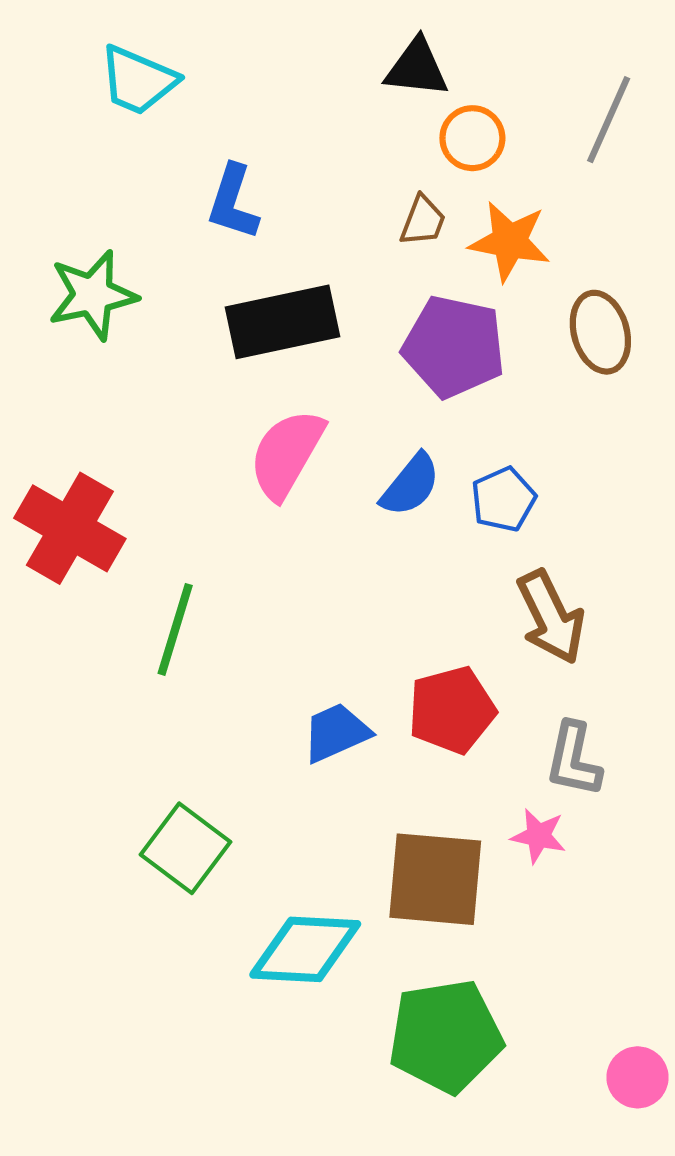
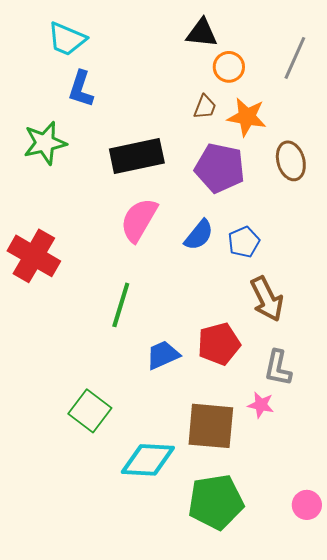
blue L-shape: (233, 202) -> (81, 89), moved
green line: (175, 629) -> (121, 305), moved
pink circle: (638, 1077) -> (307, 505), moved

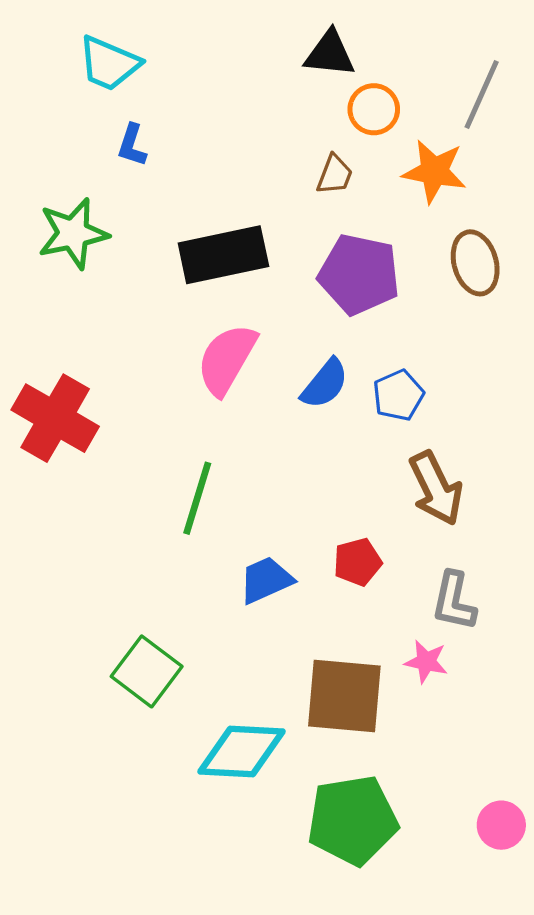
blue L-shape: (81, 89) -> (132, 145), size x0.7
orange star: (247, 117) -> (434, 171), moved
red pentagon: (219, 344) -> (357, 562), size x0.7

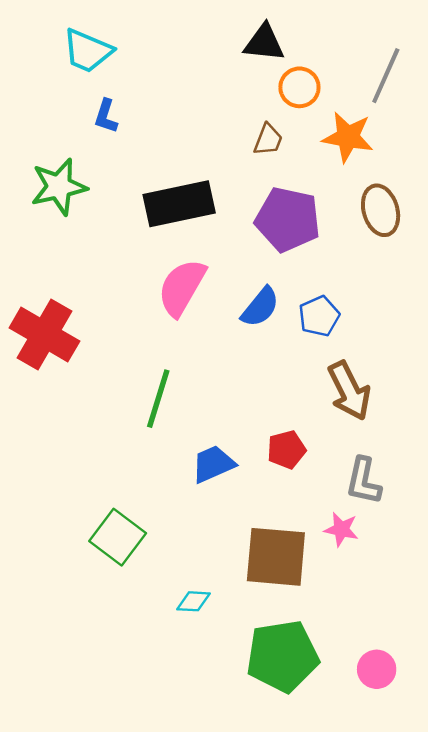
cyan diamond: (241, 752) -> (194, 601), size x0.5
pink circle: (501, 825) -> (377, 669), moved

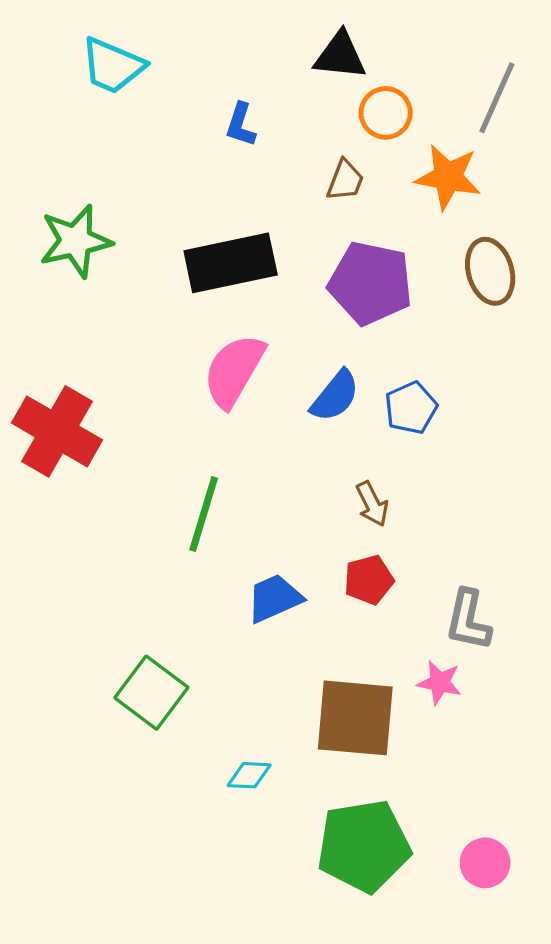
blue L-shape: (106, 116) -> (241, 125), moved
brown arrow: (349, 391) -> (372, 504), moved, size x0.6

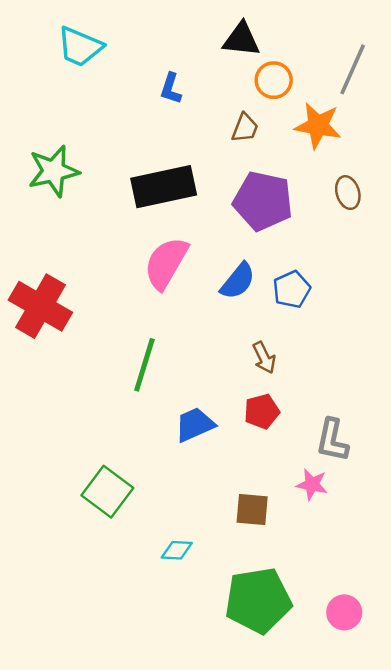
brown ellipse: (490, 271) -> (348, 193), size x0.7
brown square: (355, 718) -> (252, 510), size x0.6

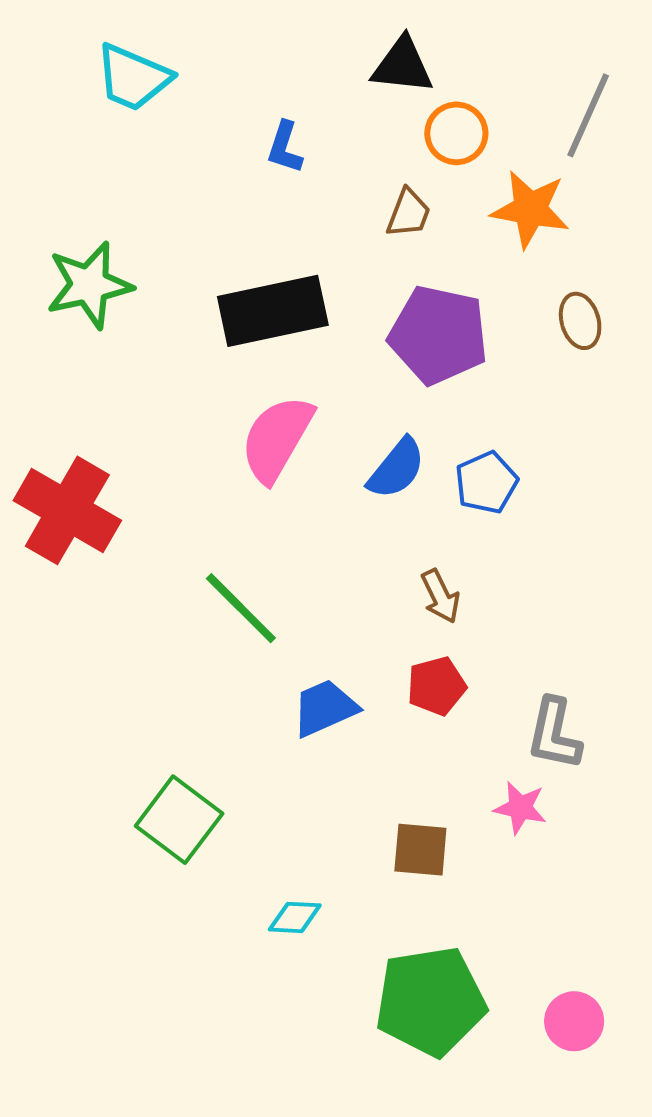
green line: (144, 365) -> (241, 608), turned -62

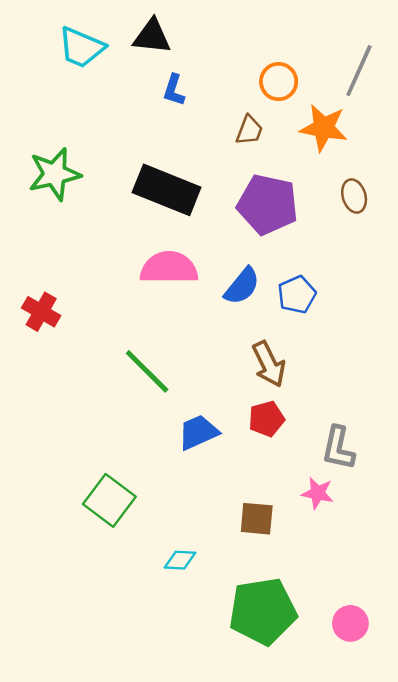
black triangle: (403, 66) -> (152, 36), moved
black rectangle: (273, 311) -> (167, 190), turned 34
pink semicircle: (277, 439) -> (169, 268), turned 60
red cross: (67, 510) -> (41, 312), size x0.6
brown arrow: (440, 596) -> (269, 364), size x1.4

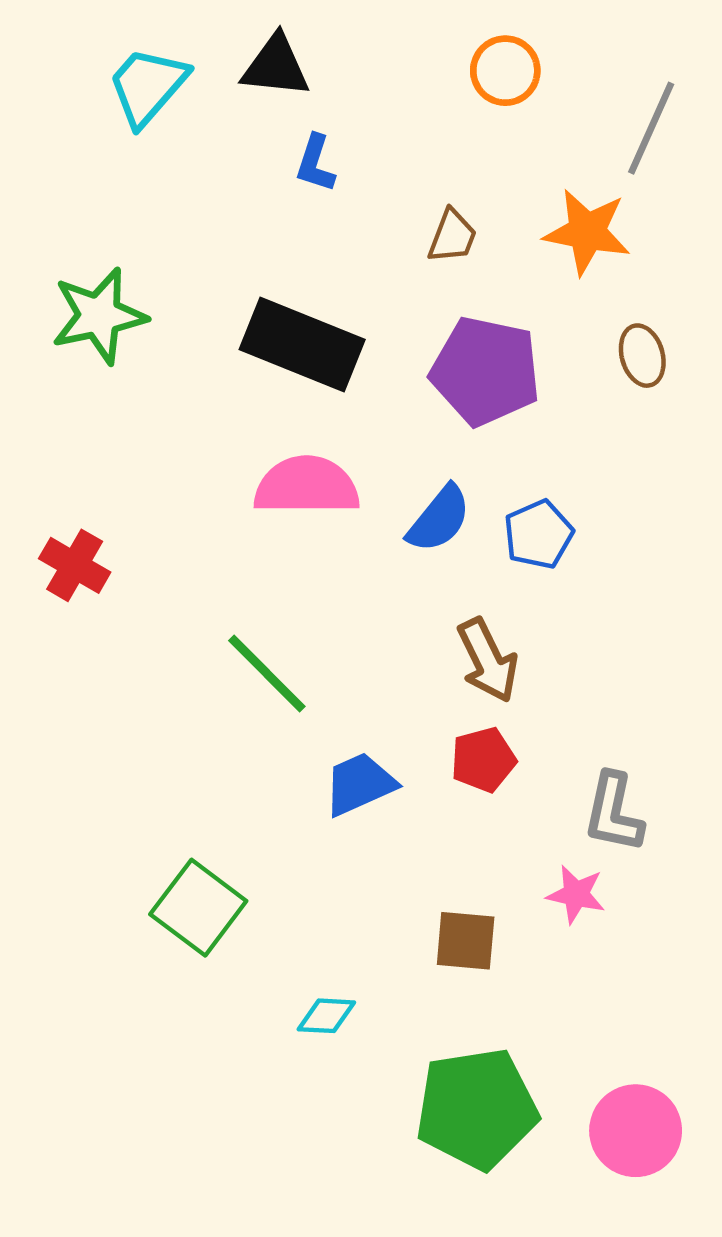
cyan trapezoid: (81, 47) -> (148, 86), turned 108
orange circle: (279, 82) -> (505, 71), moved
pink circle: (350, 623) -> (636, 1131), size x1.4

